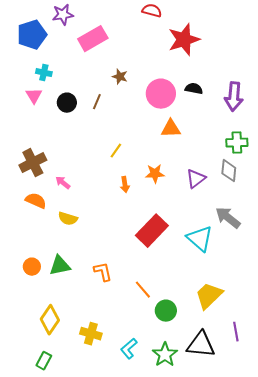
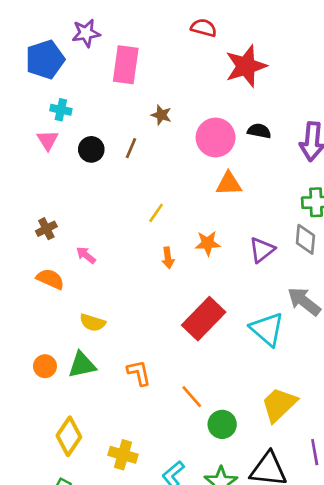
pink rectangle: (93, 39) -> (126, 65), turned -52
brown cross: (33, 163) -> (46, 229), size x0.6
yellow semicircle: (68, 219) -> (93, 323), moved

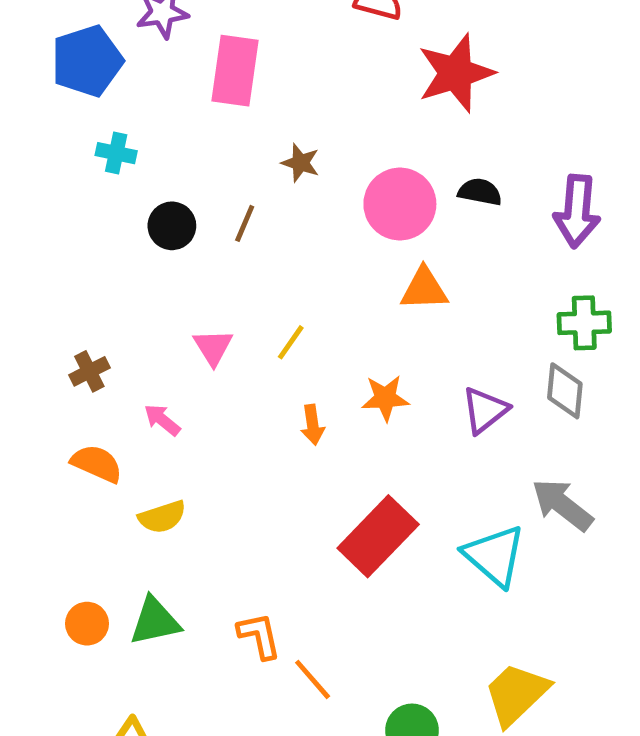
pink triangle: (48, 140) -> (213, 347), moved
yellow semicircle: (93, 323) -> (162, 517), moved, turned -35
orange line: (192, 397) -> (313, 679), moved

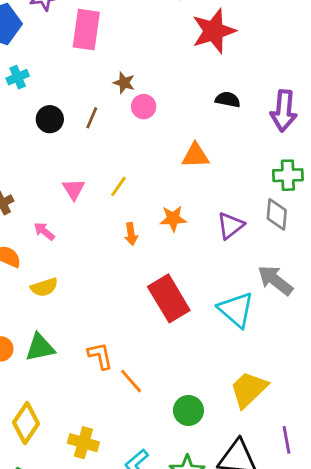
cyan cross: (116, 153) -> (18, 77), turned -35
pink circle: (400, 204) -> (144, 107), moved, size x0.6
red rectangle: (378, 536) -> (169, 298), turned -75

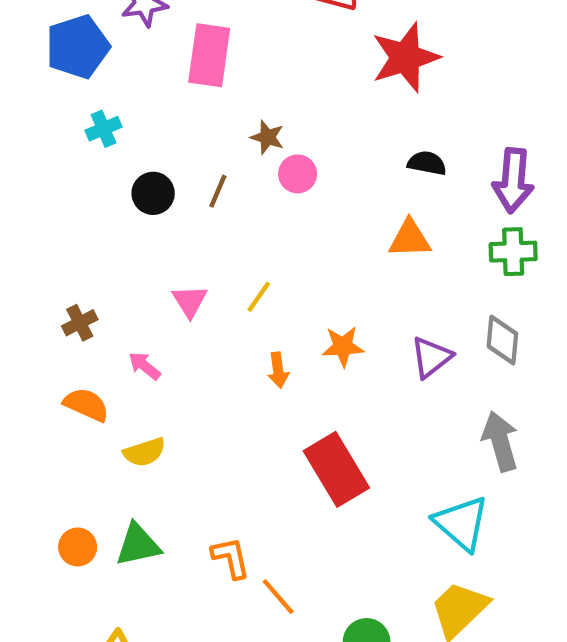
orange triangle: (195, 156) -> (410, 239), moved
green cross: (288, 175) -> (513, 252), moved
gray arrow: (275, 280) -> (500, 441), turned 36
cyan triangle: (236, 310) -> (461, 523), moved

